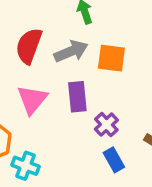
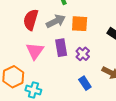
purple cross: (106, 125) -> (83, 54), moved

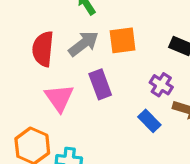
purple cross: (83, 54) -> (161, 85), moved
blue rectangle: (85, 83) -> (149, 121), moved

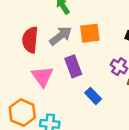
blue rectangle: (149, 121) -> (93, 96), moved

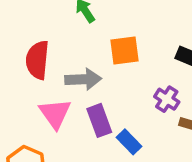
gray arrow: (61, 36) -> (83, 79), moved, turned 35
purple rectangle: (73, 66) -> (99, 120), moved

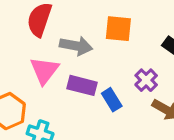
purple rectangle: (99, 120) -> (82, 85), turned -68
blue rectangle: (129, 142) -> (112, 100), moved

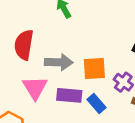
orange square: (118, 29) -> (94, 68), moved

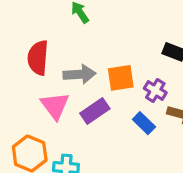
purple rectangle: (69, 95) -> (95, 111), turned -35
blue rectangle: (97, 104) -> (144, 123), moved

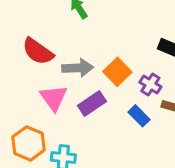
red semicircle: (38, 58) -> (38, 51), turned -60
orange square: (121, 78) -> (117, 72), turned -36

